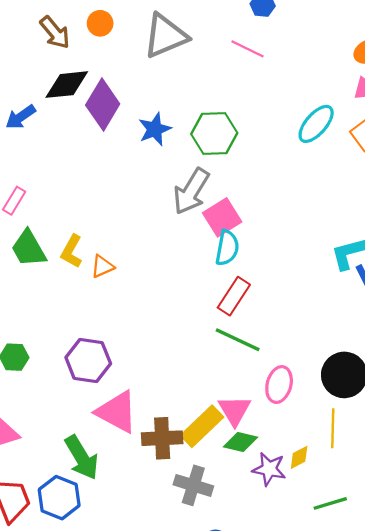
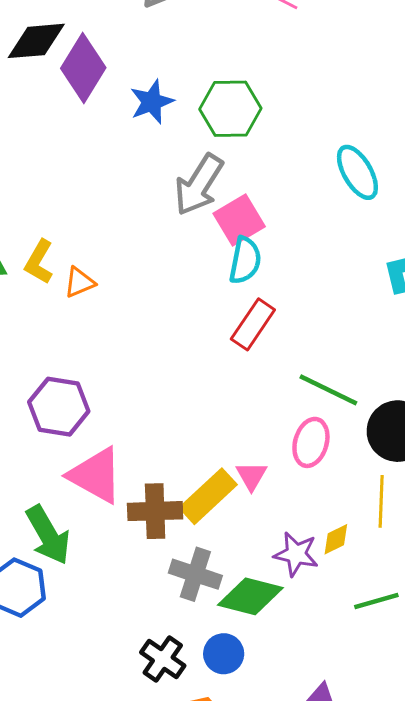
cyan ellipse: (316, 124) -> (357, 172), moved, turned -72
green line: (238, 340) -> (328, 390), moved
pink triangle: (235, 410) -> (251, 476), size x0.7
green diamond: (241, 442) -> (250, 596), moved, size x1.4

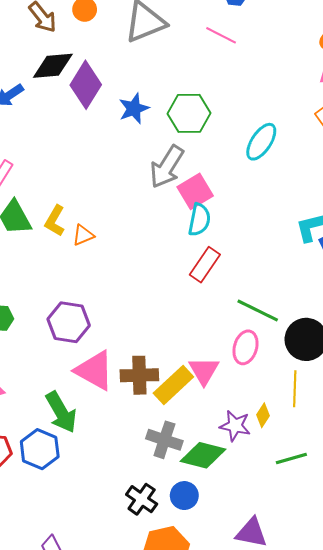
cyan ellipse: (357, 172) -> (261, 142), moved, turned 63
pink triangle: (251, 476) -> (204, 371), size x1.4
brown cross: (155, 511) -> (139, 375), moved
yellow diamond: (336, 539) -> (263, 415), turned -30

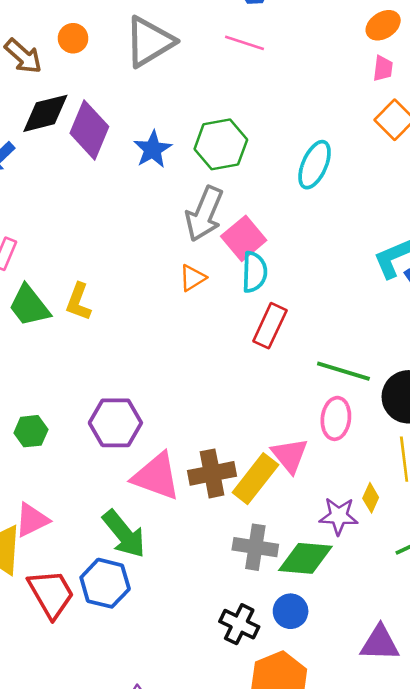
orange triangle: (83, 235) -> (193, 278), moved

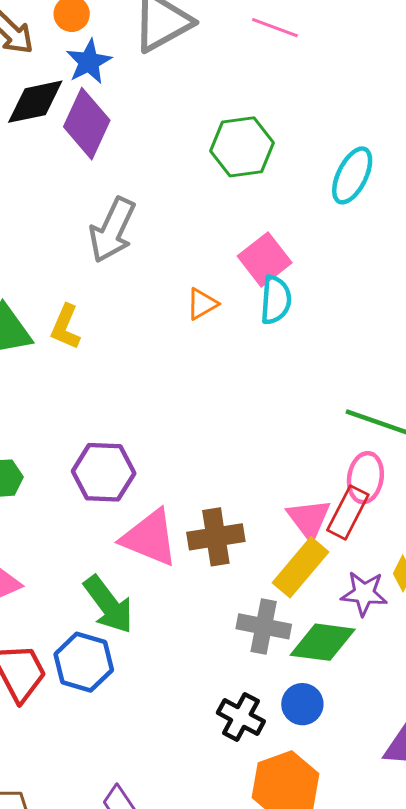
blue star: (153, 149) -> (89, 62), moved
gray arrow: (204, 214) -> (112, 230), moved
red rectangle: (270, 326) -> (348, 512), moved
yellow rectangle: (255, 479) -> (300, 567), moved

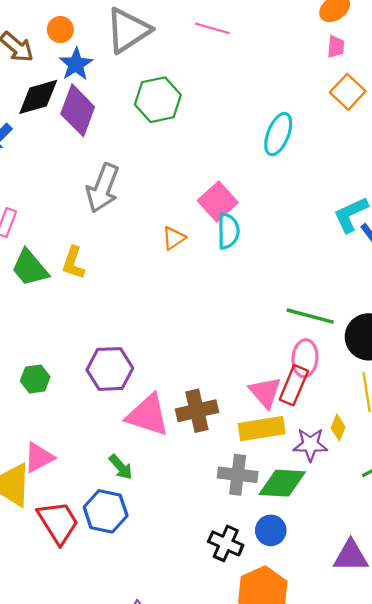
green hexagon: (242, 147) -> (158, 100), moved
yellow rectangle: (300, 567) -> (262, 429), turned 45
green arrow: (108, 605) -> (121, 467), size x0.6

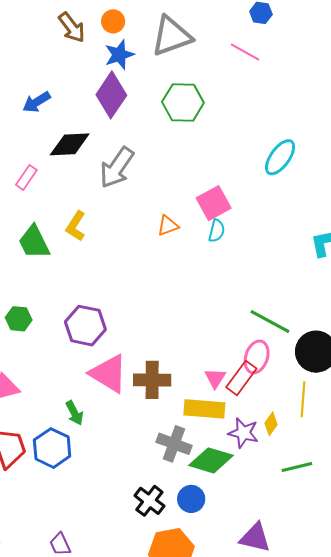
black diamond: (38, 97) -> (70, 144), moved
cyan semicircle: (228, 231) -> (217, 231), size x0.7
green trapezoid: (30, 268) -> (34, 242), moved
pink triangle: (265, 392) -> (215, 378), size x0.7

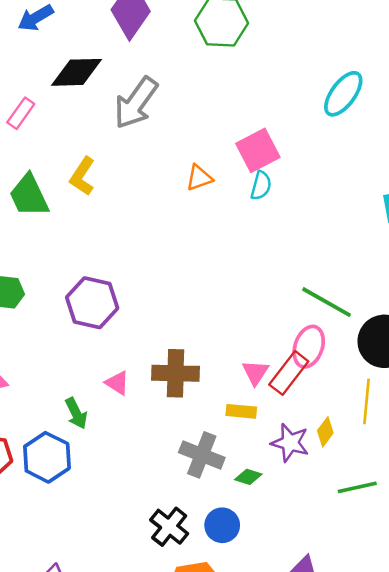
pink triangle: (109, 374) -> (117, 383), moved, size x0.5
yellow rectangle: (204, 409) -> (241, 411), size x0.6
green diamond: (211, 460) -> (248, 477), size x0.5

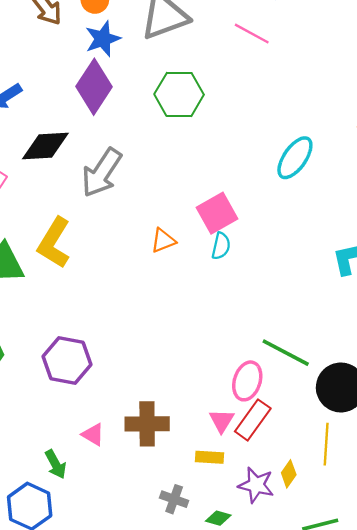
yellow L-shape: (82, 176) -> (54, 243), size x1.4
pink ellipse: (309, 347) -> (247, 381), moved
gray cross: (202, 455) -> (174, 499), size x0.7

